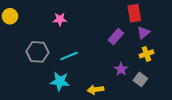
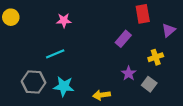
purple triangle: (143, 33) -> (169, 30), moved
gray hexagon: (37, 52) -> (34, 82), moved
cyan line: (69, 56) -> (55, 54), moved

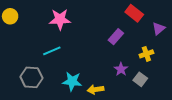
red rectangle: (143, 14) -> (134, 13), turned -42
pink star: (64, 20) -> (60, 19), size x1.5
cyan star: (64, 86) -> (72, 81), moved

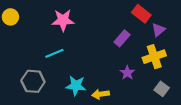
purple triangle: (159, 28) -> (158, 30), moved
yellow cross: (146, 54) -> (154, 57), size x1.5
gray square: (140, 79) -> (162, 89), moved

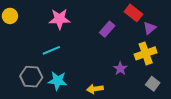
purple rectangle: (122, 38) -> (107, 29), moved
cyan star: (76, 86) -> (58, 81), moved

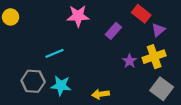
pink star: (60, 19) -> (78, 16), moved
purple star: (120, 69) -> (129, 61), moved
gray square: (153, 84) -> (162, 89), size x1.5

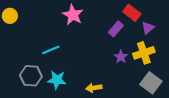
pink star: (78, 16) -> (73, 15), turned 30
purple rectangle: (113, 31) -> (116, 29), moved

